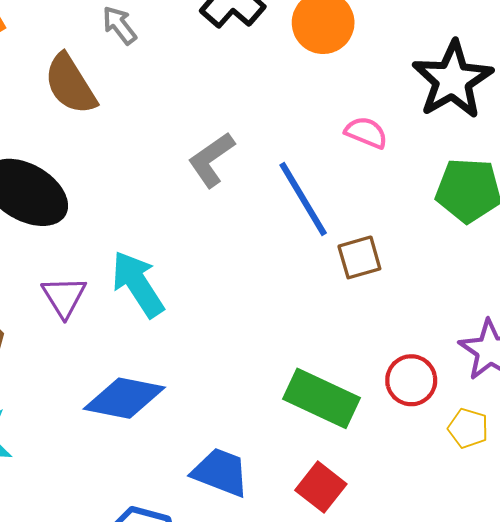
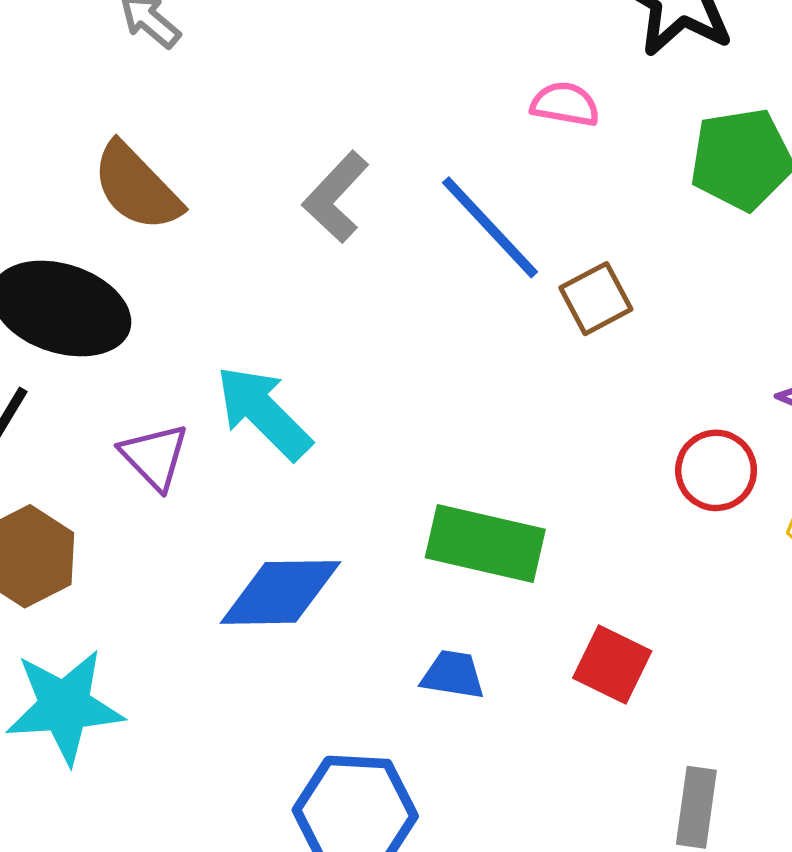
brown semicircle: (70, 84) -> (137, 187), moved
green rectangle: (322, 398) -> (485, 543), moved
blue trapezoid: (220, 472) -> (453, 675), size x0.7

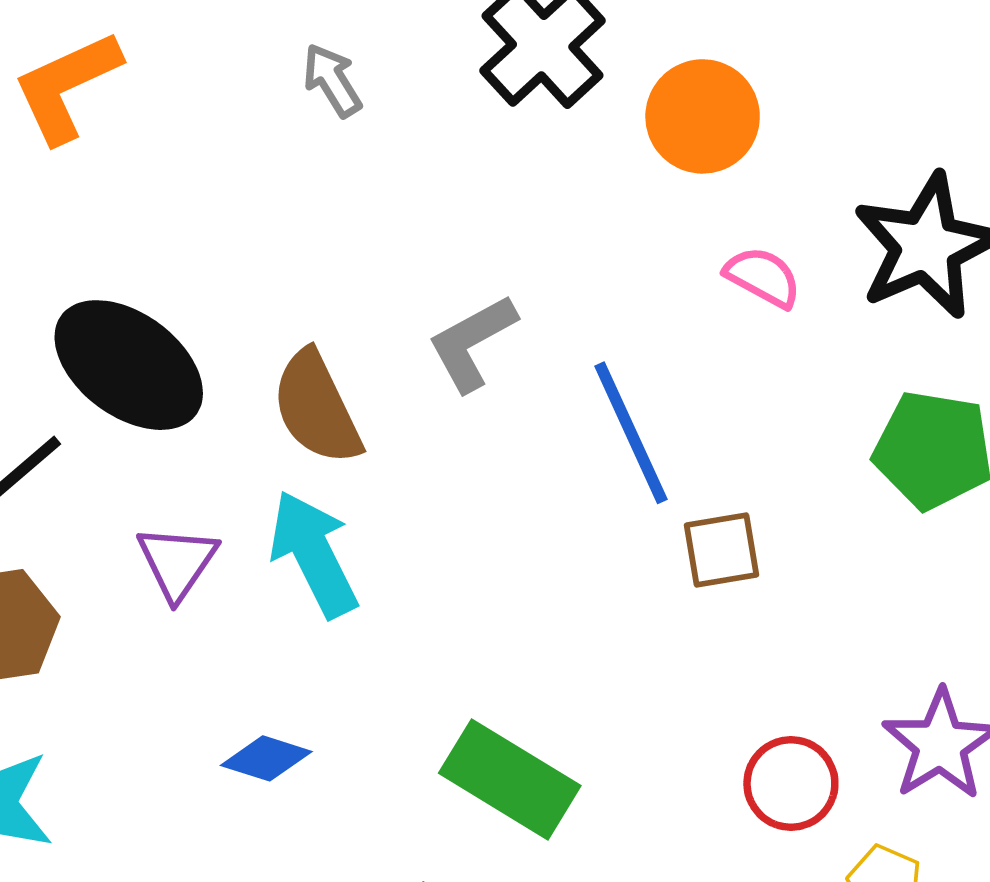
pink semicircle: (565, 104) -> (763, 277), moved
brown semicircle: (137, 187) -> (317, 408), moved
blue diamond: (281, 592) -> (266, 758), size x0.6

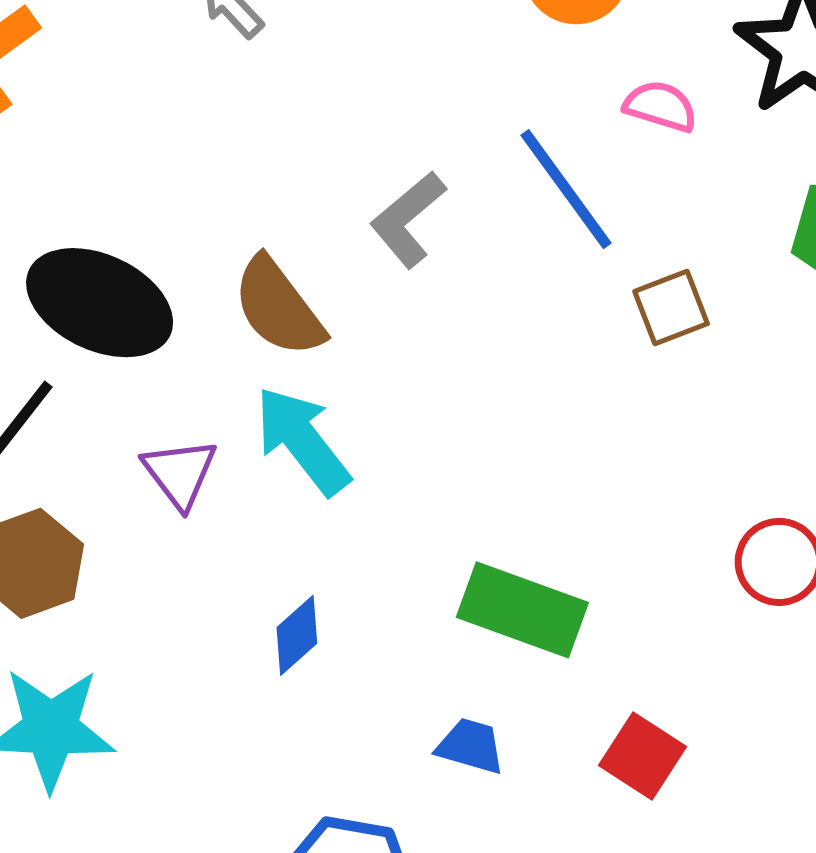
blue line: (631, 433) -> (566, 189), moved
brown square: (722, 550) -> (671, 307), moved
blue diamond: (266, 758) -> (297, 635), turned -48

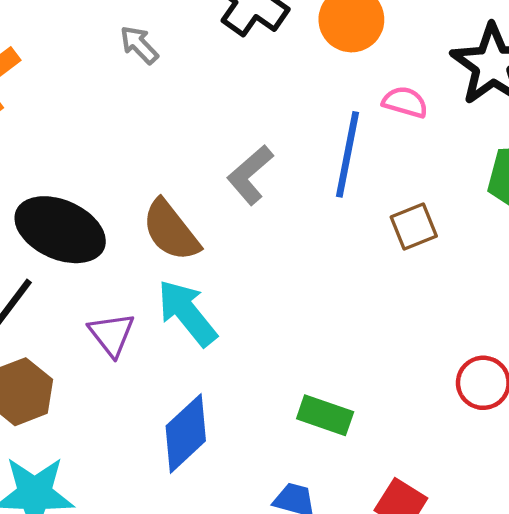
blue line: (566, 189) -> (348, 154), turned 48
green rectangle: (522, 610) -> (325, 415), size x0.7
blue diamond: (297, 635) -> (186, 433), size x1.6

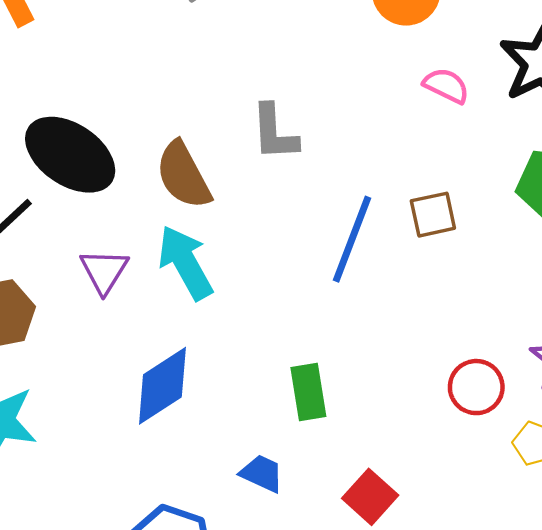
blue line: (348, 154) -> (352, 239), moved
gray L-shape: (250, 175) -> (274, 132), turned -62
green rectangle: (325, 415) -> (308, 392), turned 52

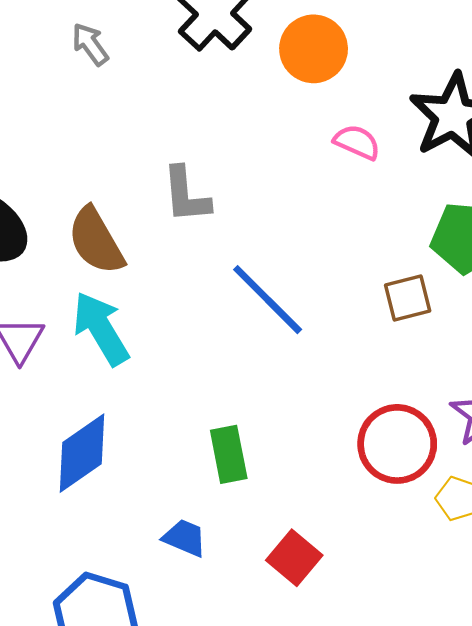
brown square: (433, 215) -> (408, 298), moved
blue line: (352, 239) -> (268, 300), turned -64
red circle: (476, 387) -> (397, 444), size x1.4

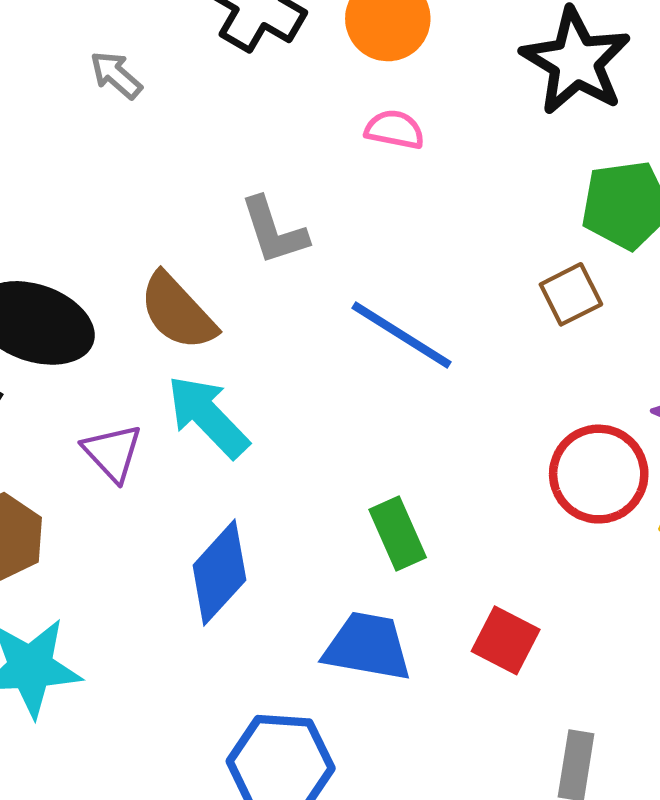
pink semicircle: (357, 142) -> (395, 130), moved
blue trapezoid: (185, 538) -> (367, 647), size x1.6

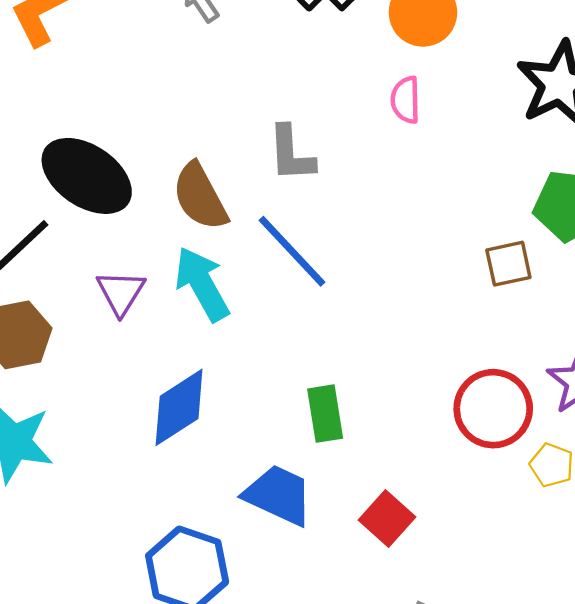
pink semicircle: (395, 130) -> (406, 100), turned -117
blue line: (402, 335) -> (292, 251), moved

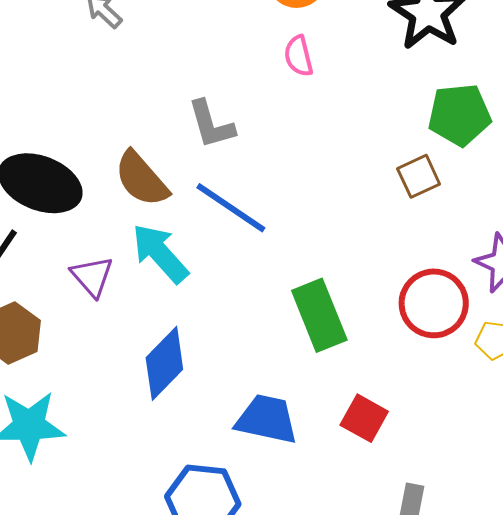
green rectangle: (325, 414) -> (319, 315), moved, size x1.4

